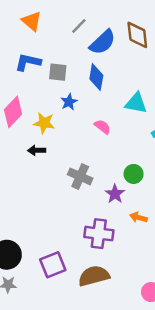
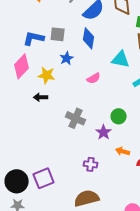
blue L-shape: (28, 62) -> (34, 38), moved
pink semicircle: (103, 127) -> (94, 78), turned 112
purple cross: (99, 234) -> (91, 164), size x0.6
purple square: (53, 265) -> (44, 178), moved

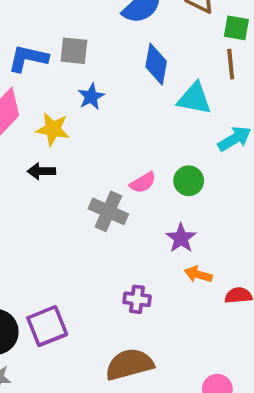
blue diamond: (89, 38) -> (156, 64), moved
pink semicircle: (94, 78) -> (143, 183), moved
green circle: (119, 116) -> (189, 181), moved
purple star: (104, 132) -> (181, 238), moved

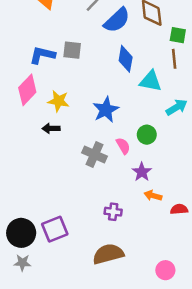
blue star: (91, 97) -> (106, 110), moved, size x1.5
pink semicircle: (143, 183) -> (123, 146), moved, turned -91

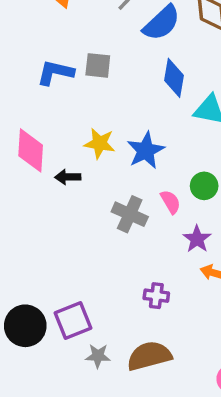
pink diamond: (27, 90) -> (31, 150), moved, turned -40
yellow star: (58, 101) -> (100, 143), moved
gray star: (22, 263) -> (98, 356), moved

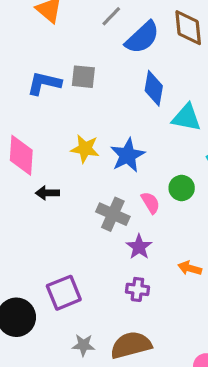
black arrow: (68, 177) -> (47, 193), moved
purple star: (197, 239) -> (139, 247), moved
purple square: (73, 320) -> (64, 293), moved

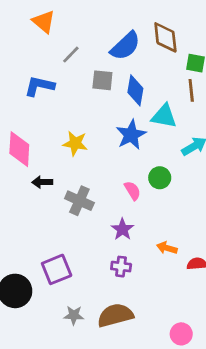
gray line: (111, 16) -> (71, 55), moved
gray square: (83, 77) -> (102, 80), moved
blue star: (128, 155) -> (131, 135), moved
gray cross: (113, 214) -> (79, 201), moved

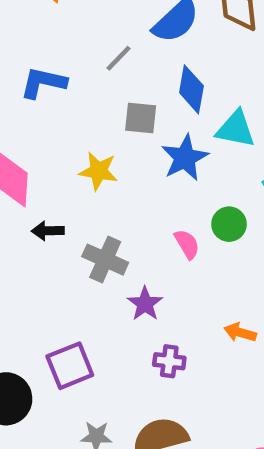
gray line: (71, 55) -> (118, 58), moved
gray square: (102, 80) -> (141, 118), moved
purple star: (122, 229) -> (145, 304), moved

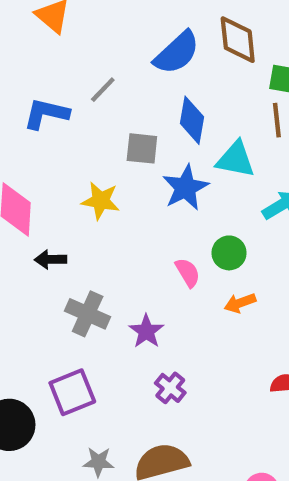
gray line: (118, 58) -> (103, 90), moved
gray cross: (105, 260) -> (88, 314), moved
orange arrow: (240, 332) -> (240, 303), moved, turned -36
purple cross: (169, 361) -> (170, 388), turned 32

